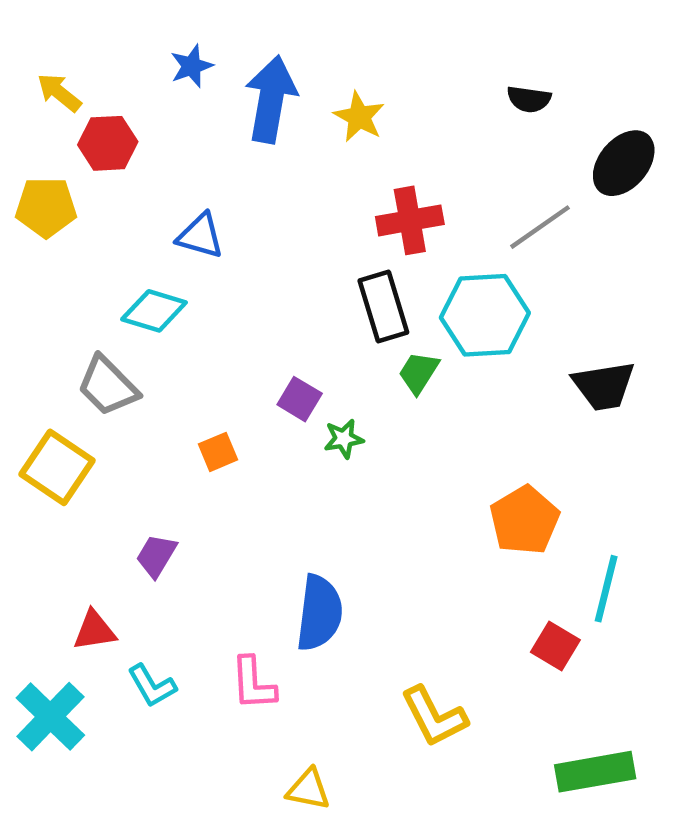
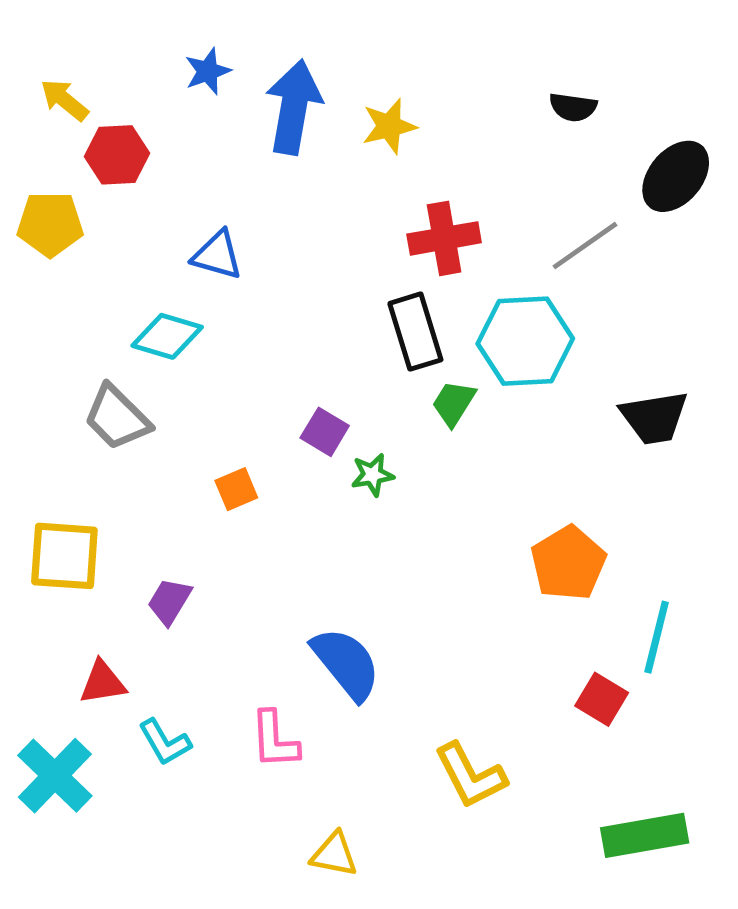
yellow star: (359, 117) -> (389, 126), turned 30
yellow square: (57, 467) -> (64, 556), moved, turned -30
blue semicircle: (319, 613) -> (346, 663), turned -46

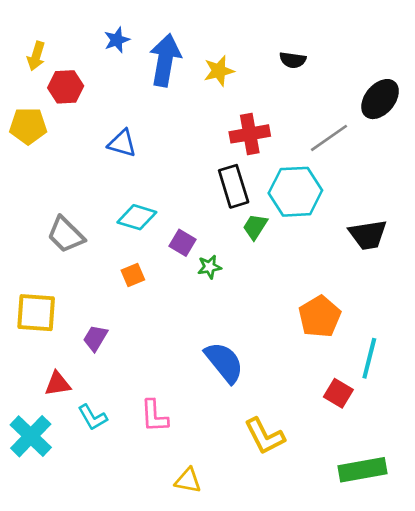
yellow arrow: (64, 100) -> (36, 56), turned -112
black semicircle: (573, 107) -> (293, 60), moved
cyan diamond: (167, 336) -> (137, 217), moved
blue semicircle: (346, 663) -> (224, 362), moved

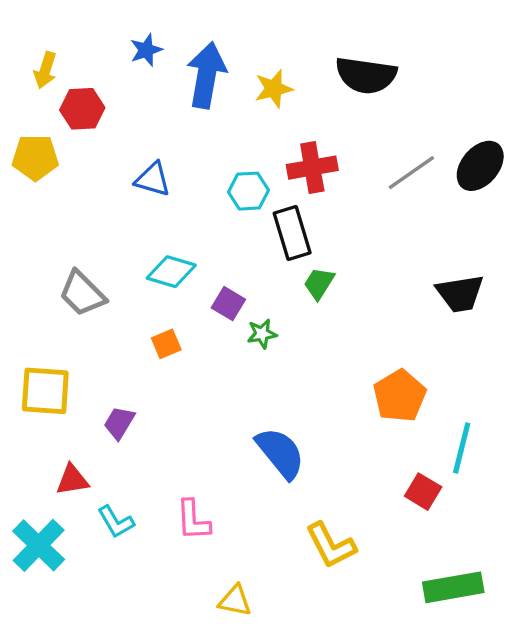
black semicircle: (293, 60) -> (366, 75), size x1.8
black ellipse: (380, 99) -> (480, 166), moved
cyan hexagon: (295, 192) -> (248, 191), moved, size x0.6

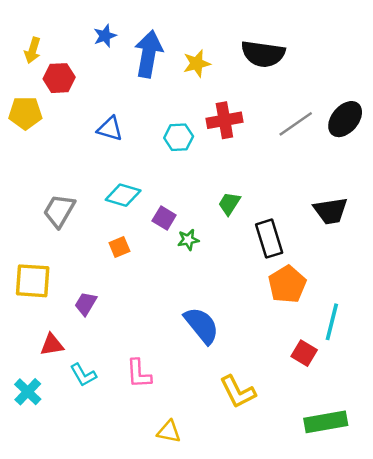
black rectangle: (292, 233) -> (269, 239), moved
gray trapezoid: (82, 293) -> (59, 211), turned 75
cyan cross: (39, 545) -> (28, 392), size x0.7

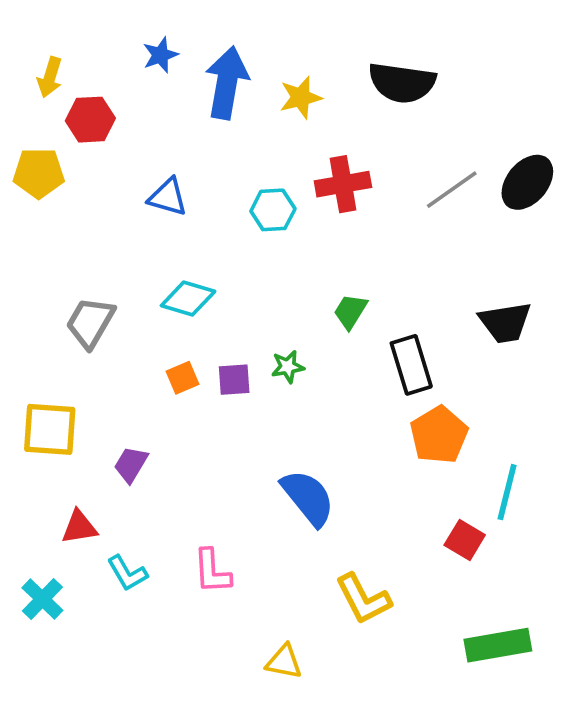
purple square: (164, 218) -> (234, 380), moved, turned -35
yellow triangle: (169, 432) -> (284, 662), moved

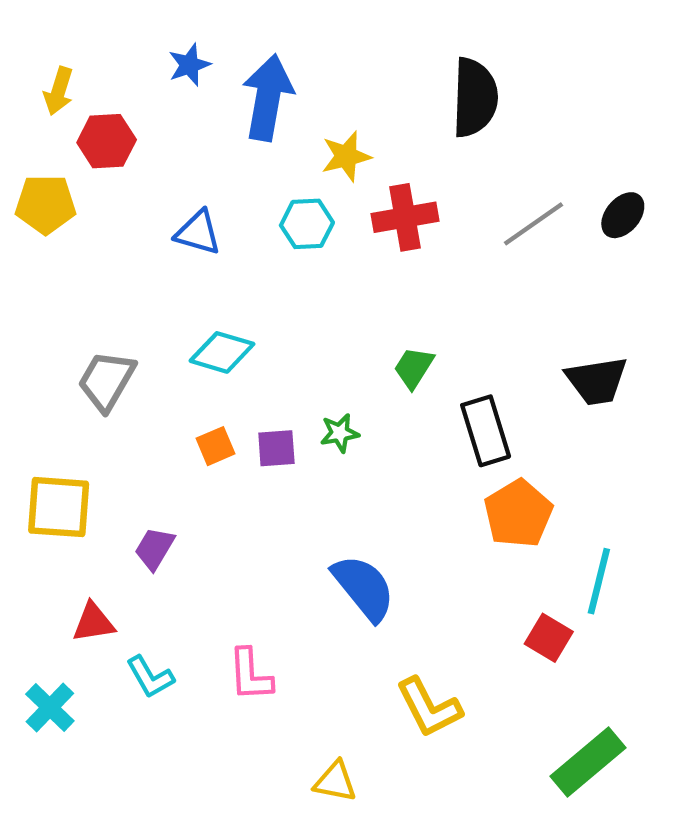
black semicircle: (402, 83) -> (475, 98), turned -96
yellow star: (301, 97) -> (346, 156), moved
black ellipse: (527, 182) -> (623, 215), size x0.7
cyan hexagon: (273, 210) -> (307, 224), moved
green rectangle: (498, 645) -> (588, 762), turned -30

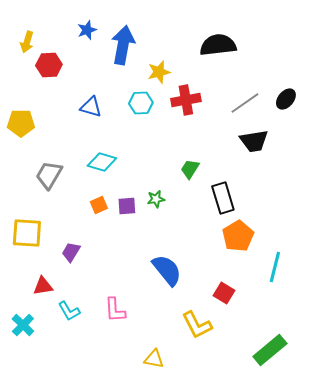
black semicircle: (475, 98) -> (218, 45), turned -99
yellow pentagon: (46, 204) -> (21, 123), moved
black trapezoid: (597, 381) -> (254, 141), moved
red square: (549, 638) -> (224, 293), moved

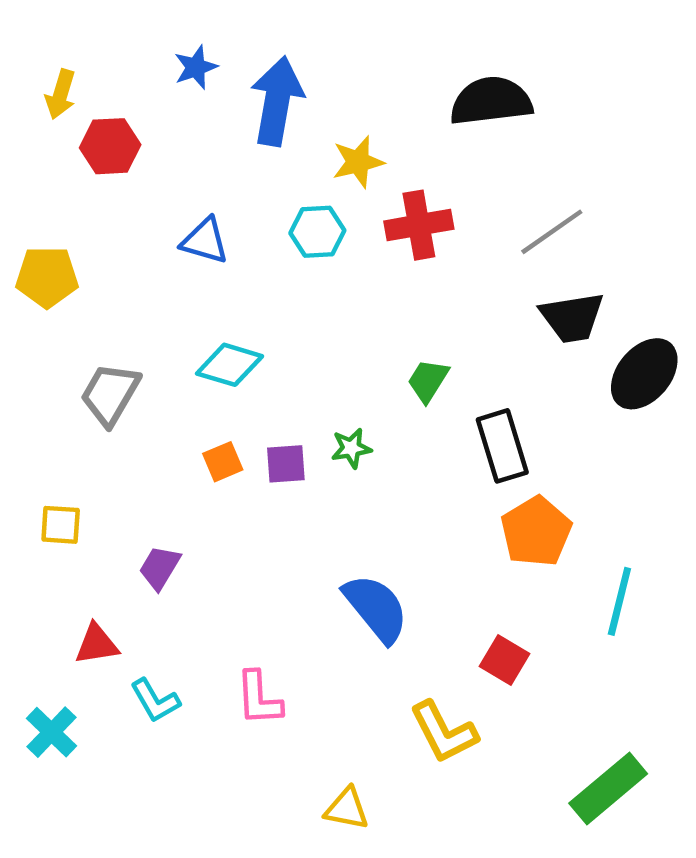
black ellipse: (286, 99) -> (644, 374), moved, size x1.5
yellow square: (27, 233) -> (61, 525), size x0.6

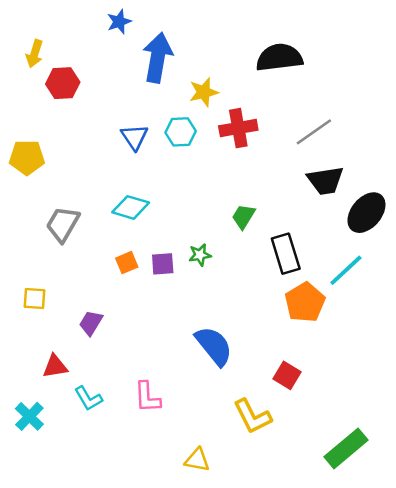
blue star: (196, 67) -> (119, 22), moved
blue triangle: (205, 241) -> (134, 137), moved, turned 40
cyan line: (619, 601) -> (346, 270), moved, turned 33

